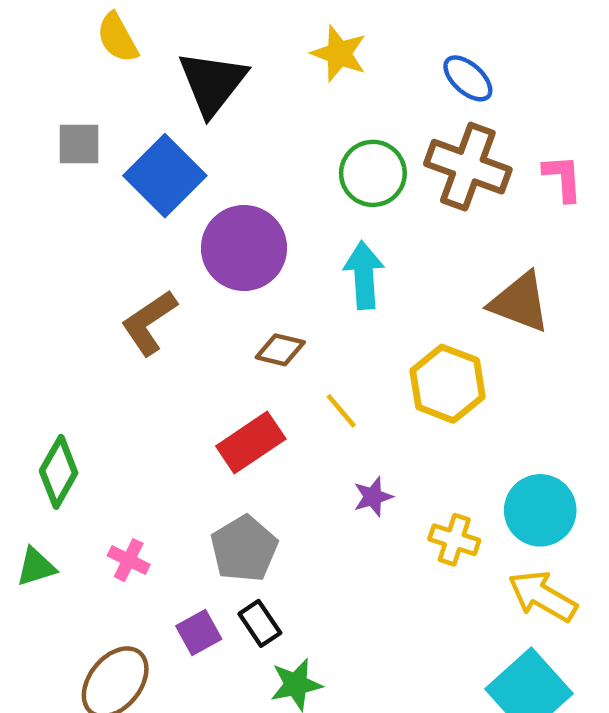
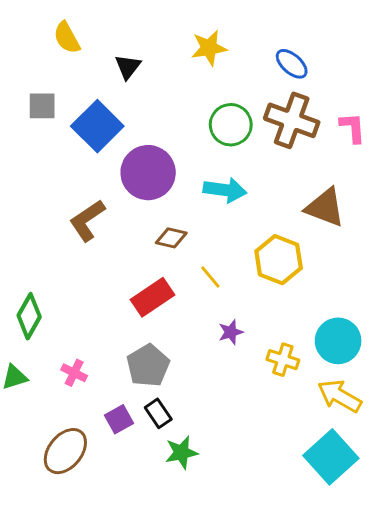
yellow star: (339, 54) -> (209, 48), turned -30
black triangle: (212, 83) -> (128, 67), size x0.6
cyan arrow: (364, 275) -> (225, 190), turned 102

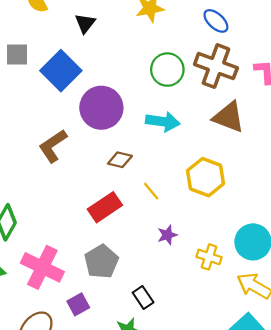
brown triangle: (325, 207) -> (229, 117), moved
pink cross: (74, 373) -> (42, 267), size x2.0
black rectangle: (158, 413) -> (143, 297), moved

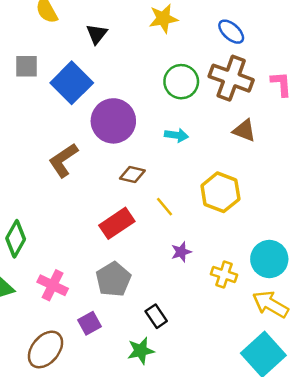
brown triangle: (229, 117) -> (244, 130), size x0.7
cyan arrow: (163, 122) -> (176, 135), size x0.7
pink cross: (42, 267) -> (53, 285), size x0.7

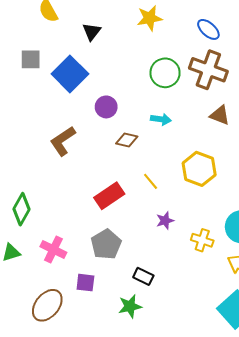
purple circle: (113, 121) -> (106, 107), size x0.6
brown diamond: (132, 174) -> (127, 140), moved
black rectangle: (156, 316) -> (143, 276), turned -30
purple square: (90, 323) -> (85, 283), turned 36

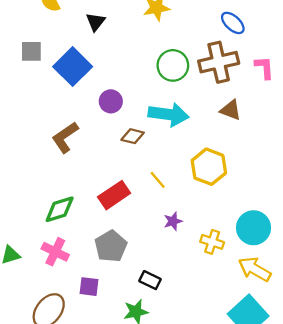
blue ellipse: (208, 29) -> (233, 23), moved
brown cross: (208, 70) -> (219, 62), turned -33
cyan arrow: (161, 119) -> (169, 114), size x1.8
green diamond: (21, 209) -> (60, 209), moved, turned 44

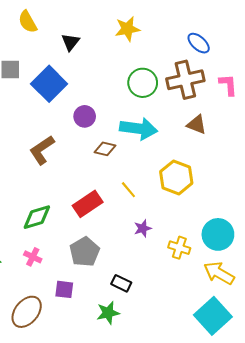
pink cross: (55, 252) -> (33, 257), size x0.7

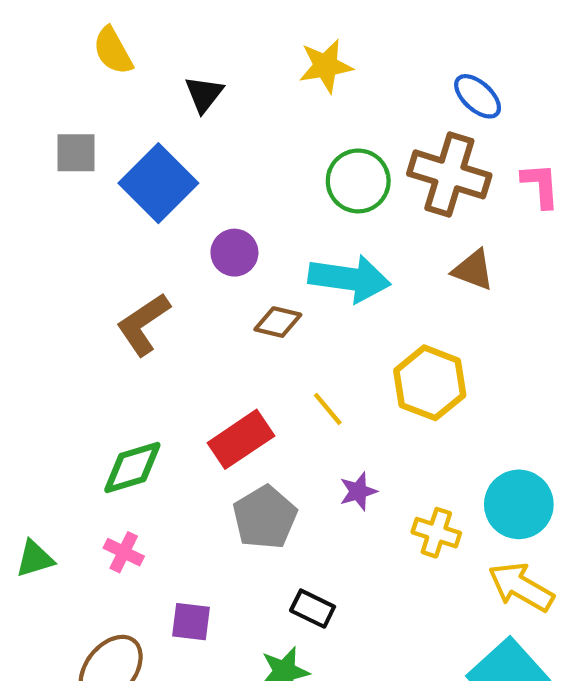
brown cross: (185, 80) -> (449, 174), turned 30
gray pentagon: (85, 252) -> (265, 517), moved

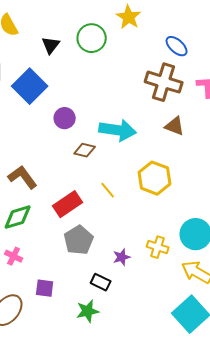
yellow star: (326, 66) -> (129, 17), moved, turned -30
green circle: (358, 181) -> (92, 38), moved
brown L-shape: (143, 324) -> (23, 177), moved, turned 88
purple star: (358, 491) -> (122, 257), moved

